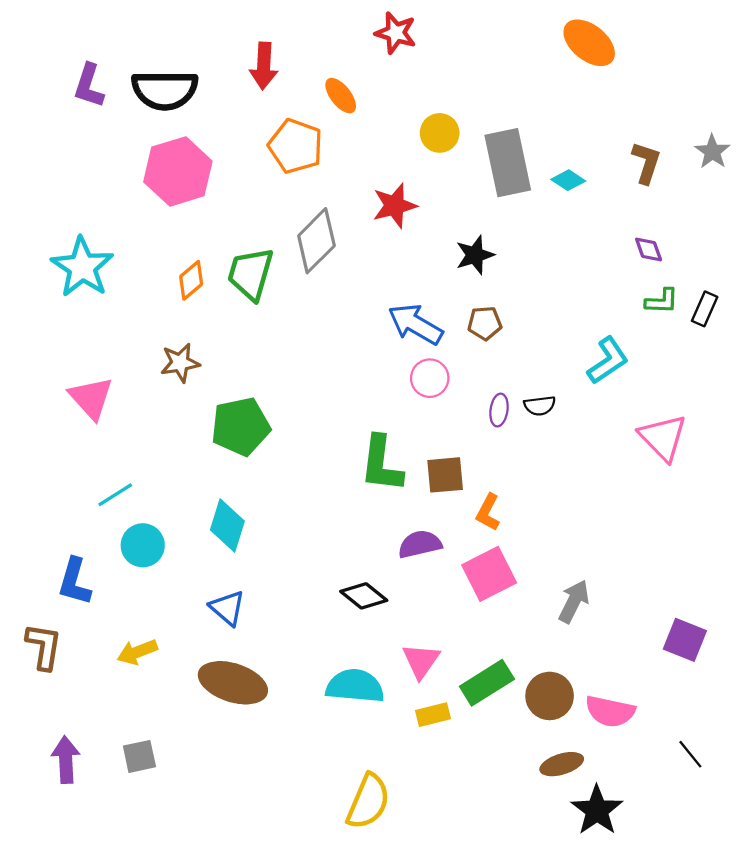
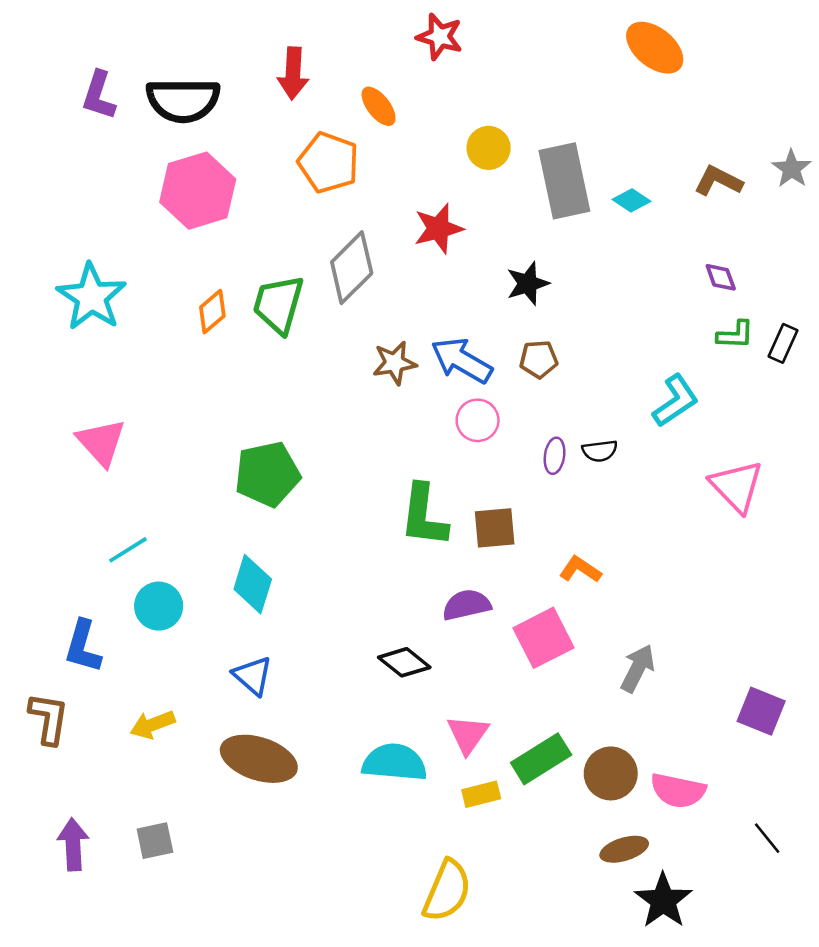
brown L-shape: (646, 163) -> (718, 181), turned -81
brown star: (180, 363) -> (394, 363), moved
orange L-shape: (488, 512) -> (580, 569), moved, turned 96
yellow semicircle: (368, 802) -> (447, 891), moved

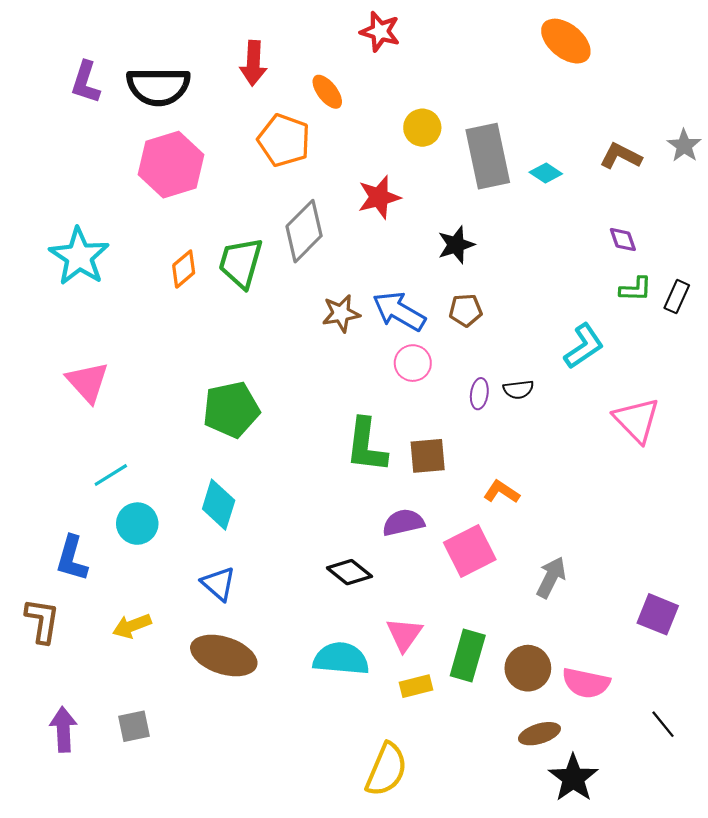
green rectangle: (541, 759) -> (468, 656), turned -42

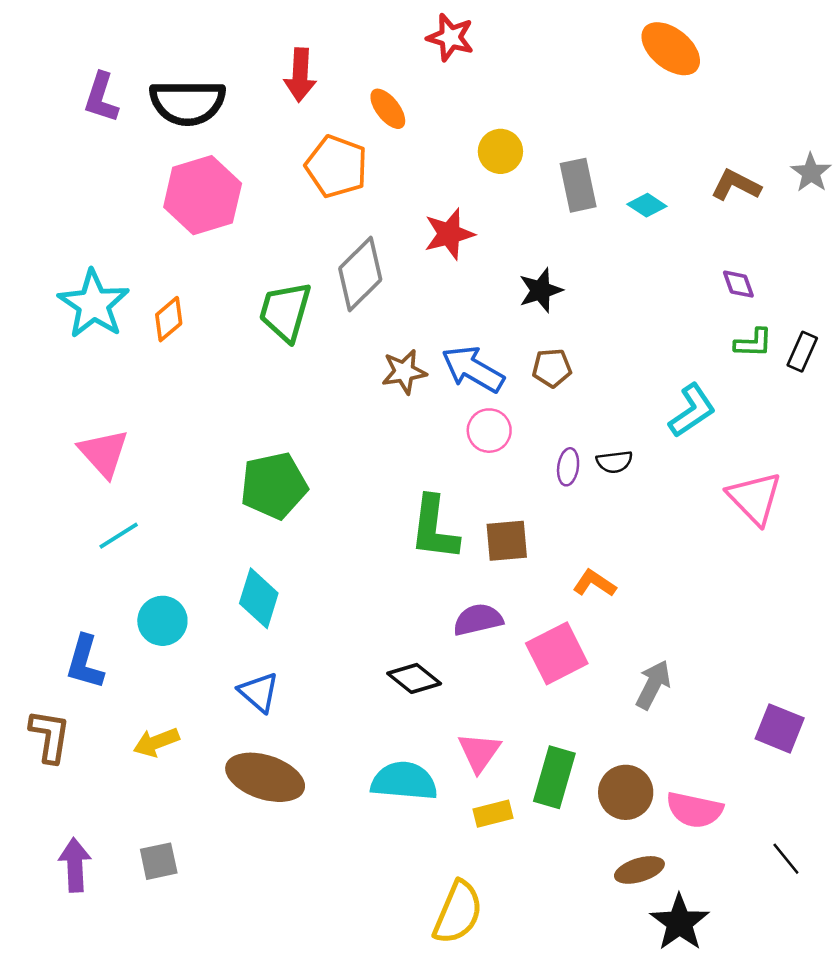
gray rectangle: (488, 156) -> (578, 185), size x0.7
orange diamond: (184, 269) -> (169, 319), moved
cyan line: (111, 475) -> (119, 536), moved

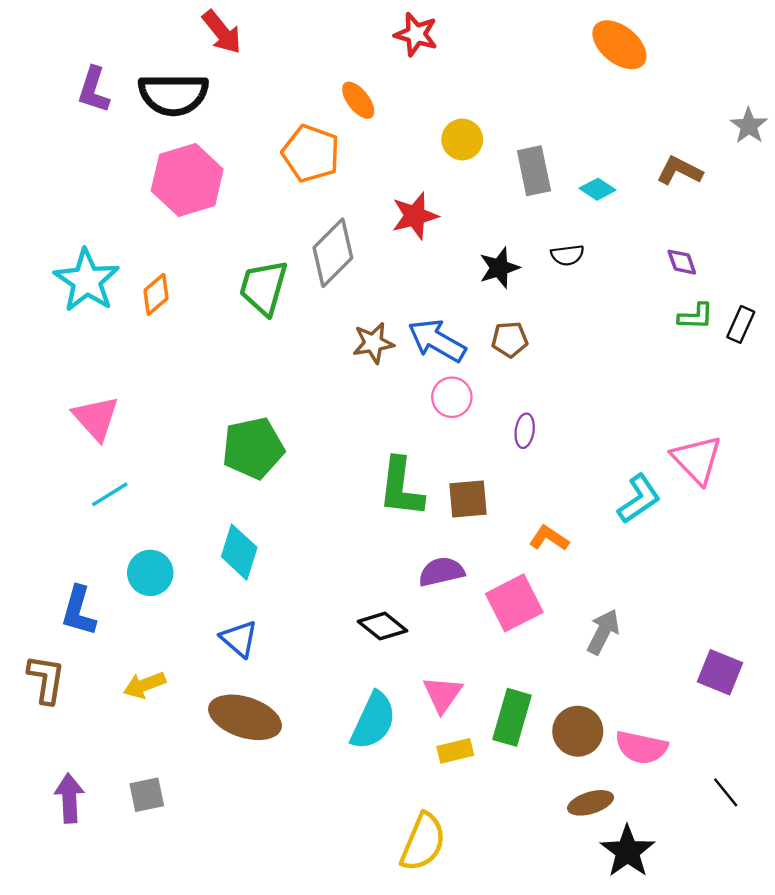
red arrow: (300, 75) -> (222, 32), moved, turned -42
gray star: (811, 173) -> (749, 126), moved
cyan L-shape: (692, 410) -> (639, 499), moved
black semicircle: (614, 462) -> (567, 255), moved
cyan semicircle: (404, 781) -> (373, 721), turned 110

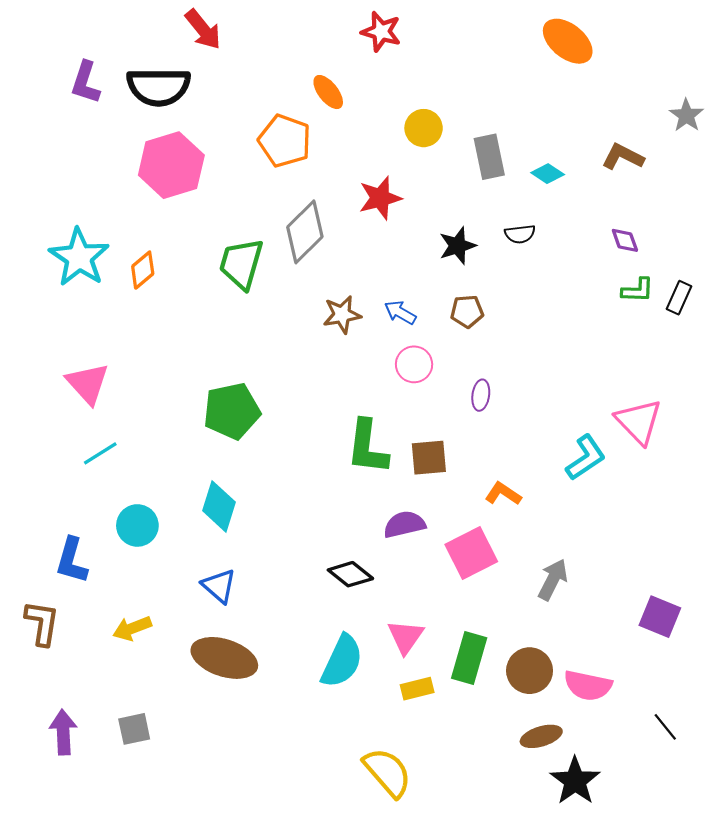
blue arrow: (437, 341) -> (400, 312), size x0.6
yellow semicircle: (423, 842) -> (388, 772), turned -64

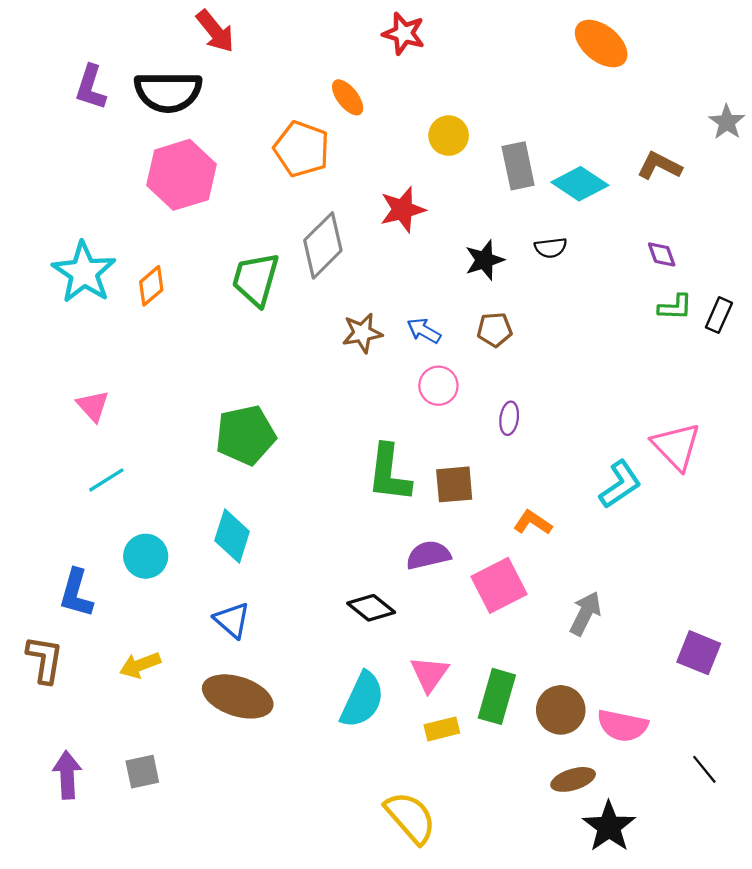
cyan diamond: (548, 174) -> (580, 184), size x1.6
pink triangle: (88, 383) -> (93, 406), size x0.7

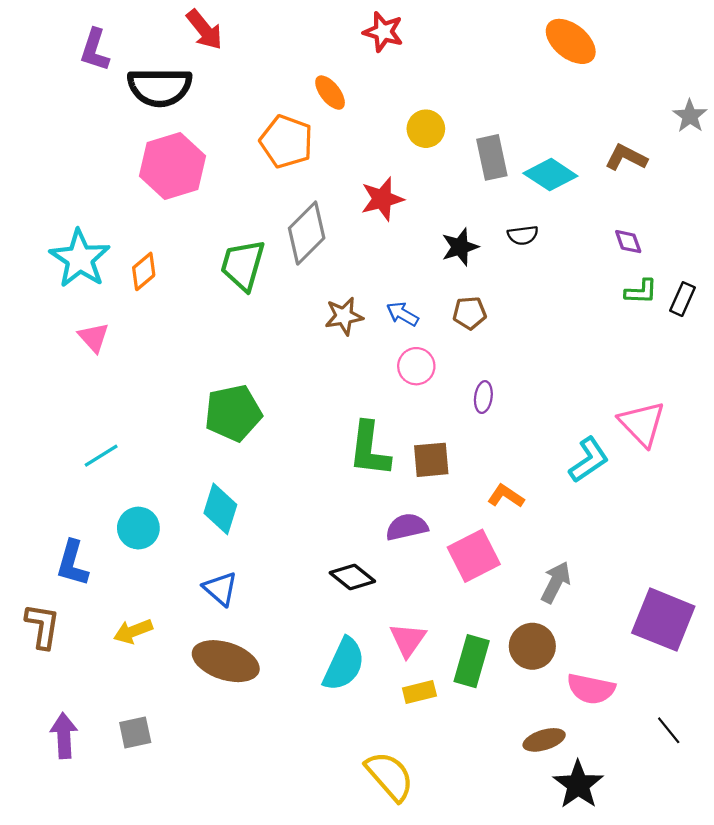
purple L-shape: (91, 87) -> (95, 50), moved
pink triangle: (93, 406) -> (94, 337), moved
purple square: (699, 653) -> (663, 620), size x1.5
brown circle: (561, 710) -> (532, 646), moved

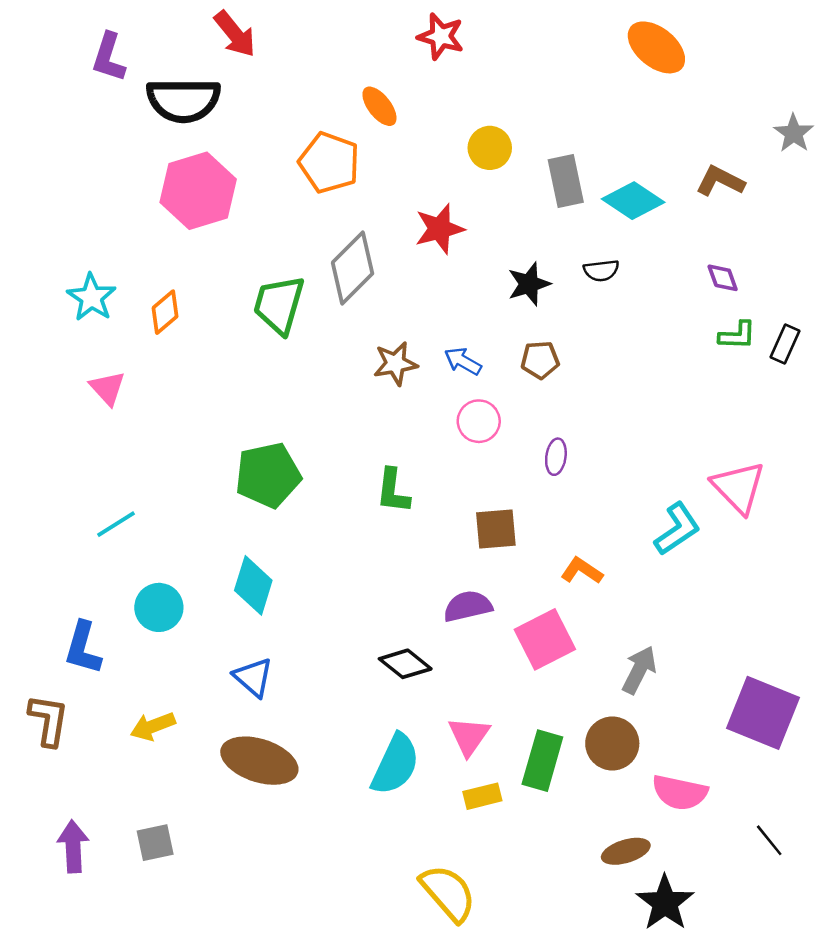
cyan star: (80, 259) -> (92, 297), size x0.7
green L-shape: (369, 449) -> (393, 491), moved, size x0.7

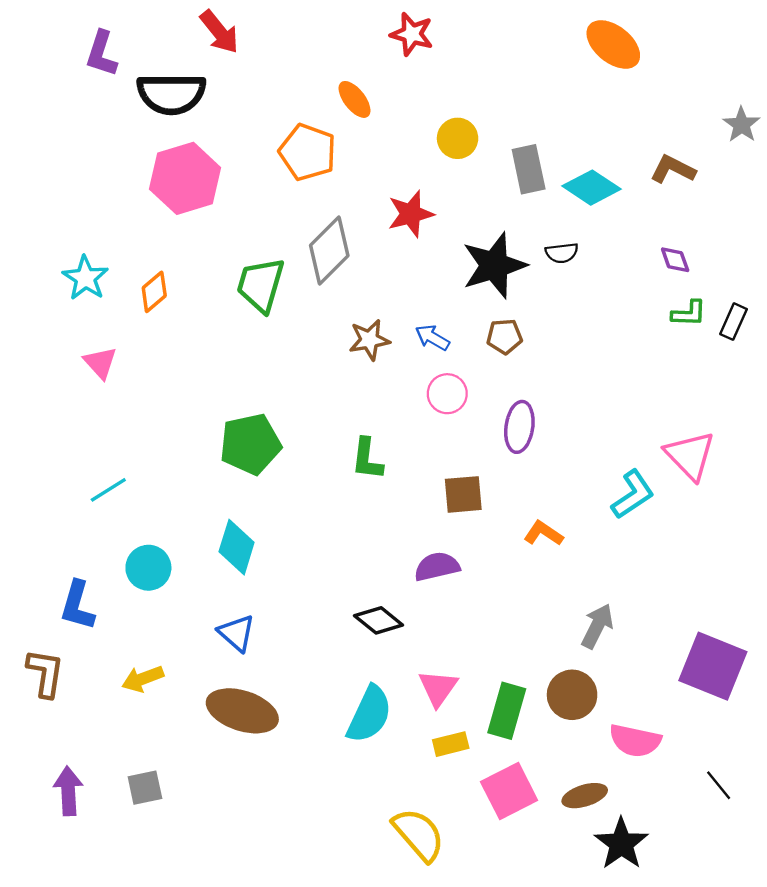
black star: (529, 284) -> (494, 265), size x1.6
purple ellipse: (556, 457) -> (519, 427), size x1.5
pink square: (545, 639) -> (509, 791), moved

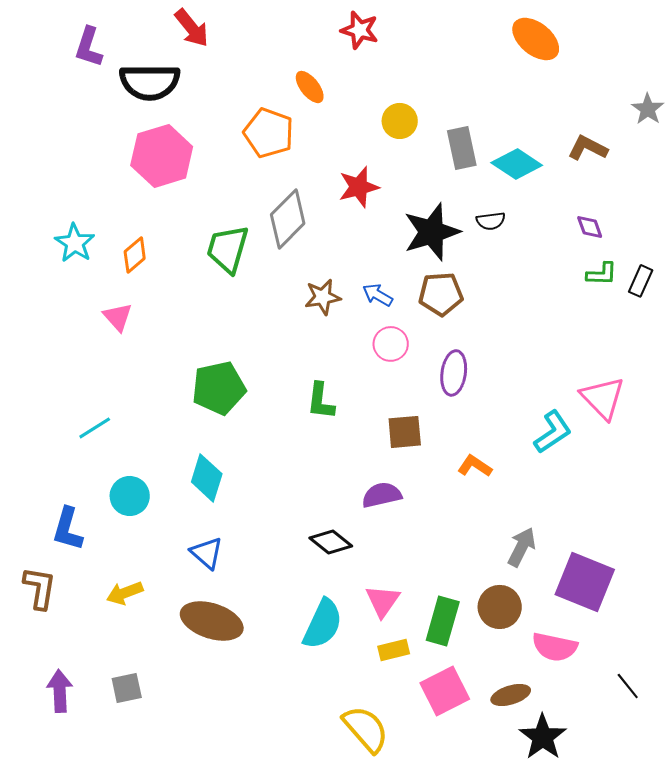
brown pentagon: (505, 336) -> (441, 294), size x1.4
pink triangle: (100, 363) -> (118, 317), moved
purple square: (713, 666) -> (585, 582), moved

